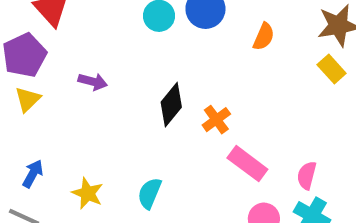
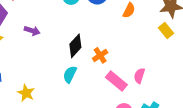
pink semicircle: (307, 175) -> (139, 76), moved
cyan semicircle: (150, 193) -> (70, 74), moved

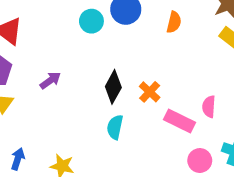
purple arrow: (32, 31) -> (50, 80), turned -40

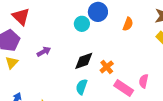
cyan circle: (91, 21) -> (82, 24), moved
black diamond: (113, 87) -> (84, 61), turned 35

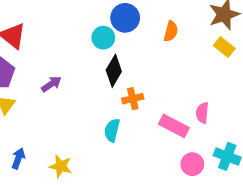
black diamond: (84, 61) -> (114, 71), moved, turned -35
orange cross: (107, 67) -> (133, 99), moved, turned 32

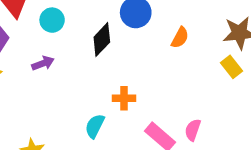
cyan circle: (103, 38) -> (52, 20), moved
black diamond: (114, 71) -> (102, 40), moved

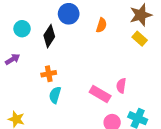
cyan circle: (52, 20) -> (22, 29), moved
orange cross: (124, 98) -> (49, 74), moved

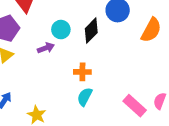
orange semicircle: (101, 25) -> (151, 30), size x1.5
cyan circle: (22, 29) -> (61, 30), moved

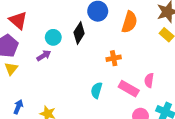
orange cross: (82, 72) -> (114, 58), moved
cyan semicircle: (85, 97) -> (97, 90), moved

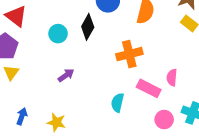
purple arrow: (44, 56) -> (66, 75), moved
orange cross: (114, 58) -> (129, 54), size x1.5
cyan semicircle: (97, 90) -> (117, 103), moved

